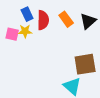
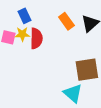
red semicircle: (43, 20) -> (36, 38), moved

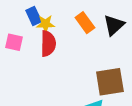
yellow star: (22, 34) -> (46, 24), moved

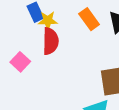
pink square: (14, 42) -> (20, 62), moved, turned 30

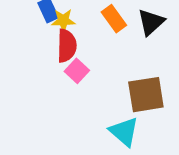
pink square: (20, 62) -> (77, 71), moved

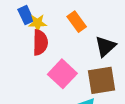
black triangle: (151, 22) -> (105, 46), moved
pink square: (77, 71) -> (62, 74), moved, size x1.5

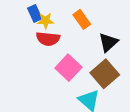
red semicircle: (40, 42) -> (48, 39), turned 95
brown square: (102, 80) -> (105, 74), turned -32

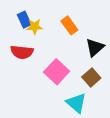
red semicircle: (48, 39) -> (22, 52), moved
brown square: (105, 74) -> (91, 77), size x0.7

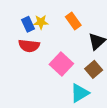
blue rectangle: (24, 20) -> (28, 24), moved
cyan triangle: (76, 103) -> (80, 93), turned 48

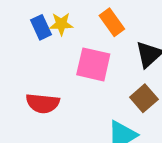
red semicircle: (29, 46) -> (43, 103), moved
pink square: (61, 64) -> (93, 64), moved, turned -30

